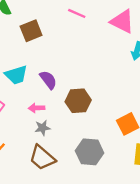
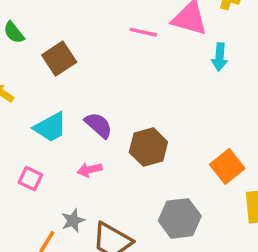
pink line: (77, 13) -> (143, 32), moved
gray star: (42, 128) -> (73, 221), moved

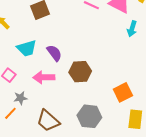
pink arrow: (90, 170) -> (44, 77), size x1.5
gray star: (73, 221) -> (20, 98), moved

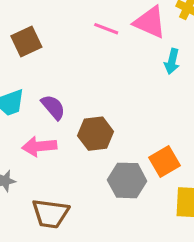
gray hexagon: (89, 116) -> (127, 180), moved
brown trapezoid: (48, 121) -> (50, 214), turned -30

